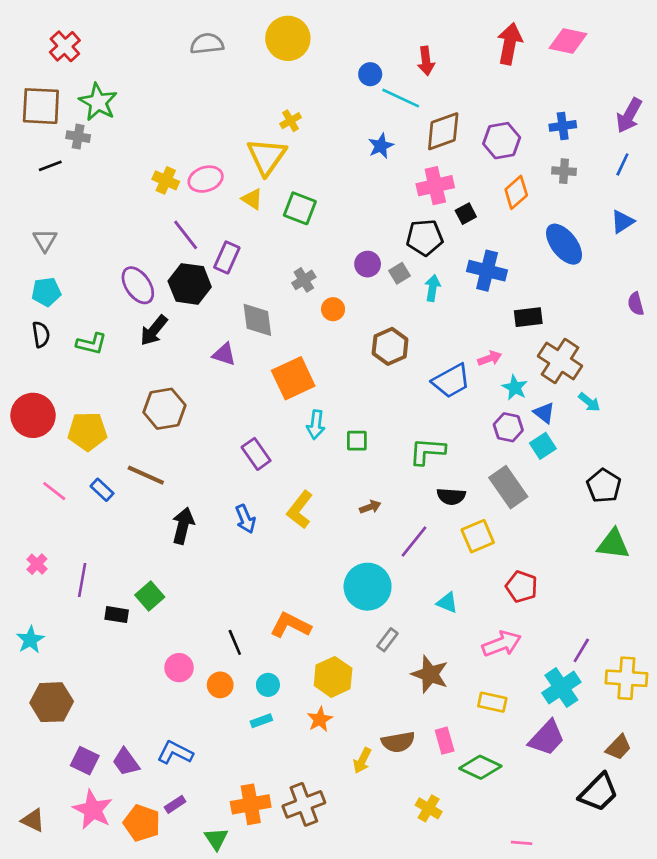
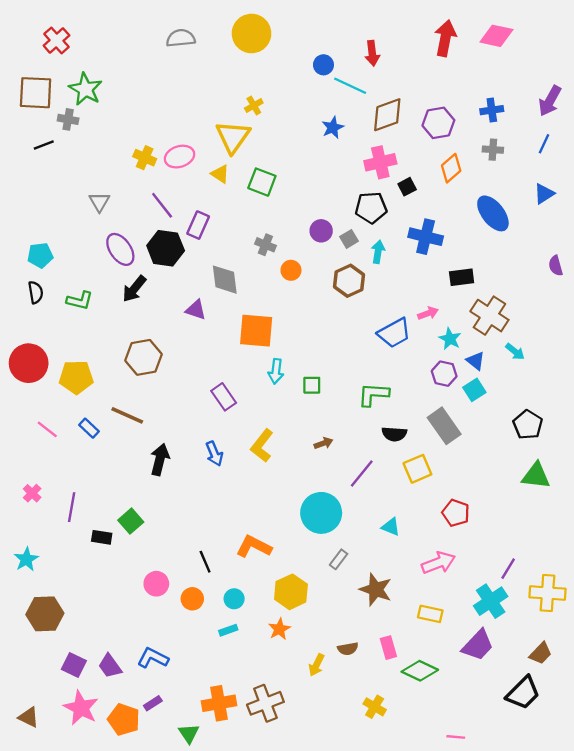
gray triangle: (45, 240) -> (99, 202), moved
gray cross: (304, 280) -> (265, 245), turned -36
brown hexagon: (390, 346) -> (349, 281), moved
orange square: (293, 378) -> (256, 331), turned 30
brown semicircle: (398, 742) -> (348, 649), size x0.7

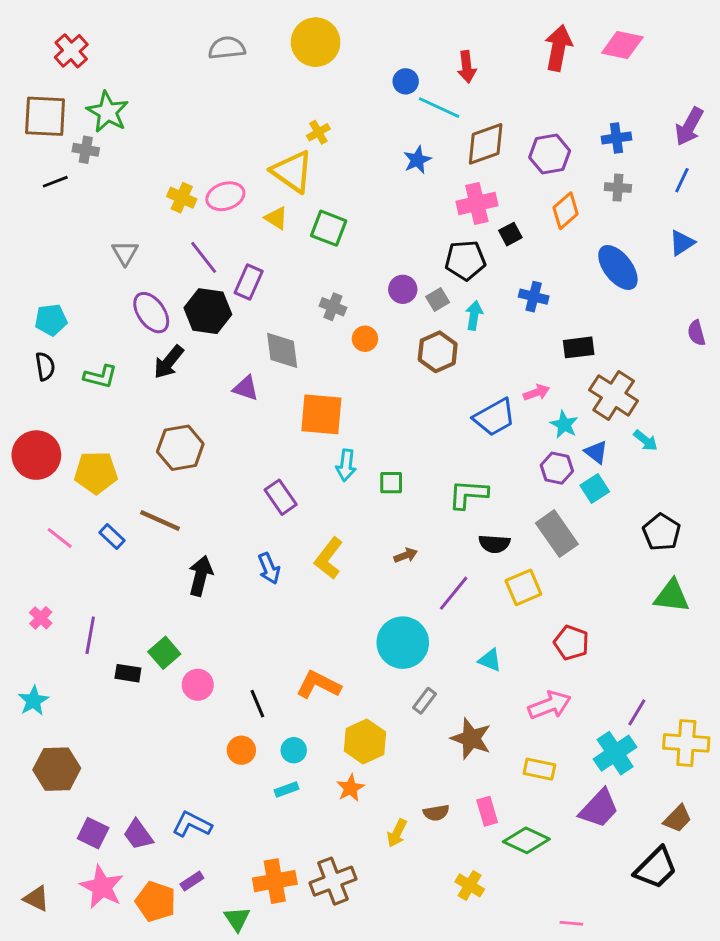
yellow triangle: (233, 137) -> (292, 172), turned -30
blue cross: (426, 237) -> (534, 297), size x0.7
pink circle: (156, 584) -> (198, 685), moved

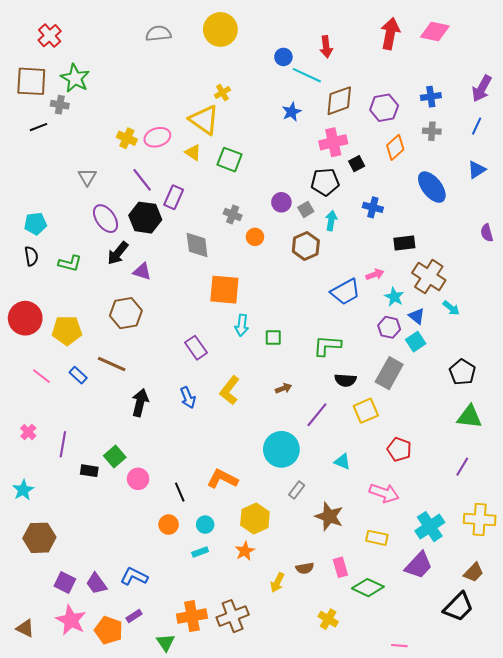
purple triangle: (246, 388) -> (142, 271), moved
gray rectangle: (557, 534) -> (389, 373), turned 64
pink arrow: (550, 705) -> (384, 493), turned 40
purple line: (637, 712) -> (462, 467), moved

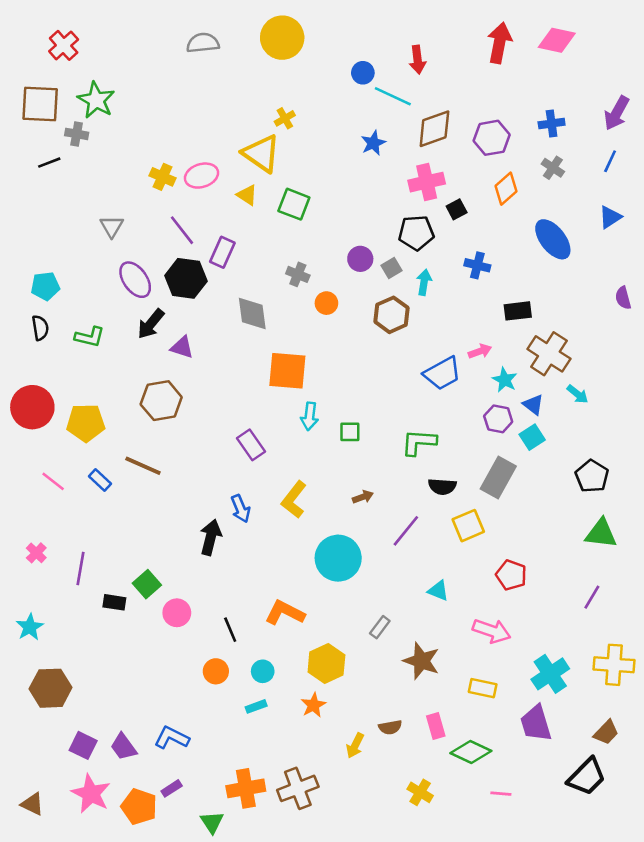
gray cross: (432, 131) -> (553, 168), turned 30
black arrow: (140, 403) -> (211, 537), moved
cyan circle: (281, 449) -> (338, 558), moved
purple trapezoid: (419, 565) -> (536, 723), turned 120
pink line: (399, 646) -> (501, 794), moved

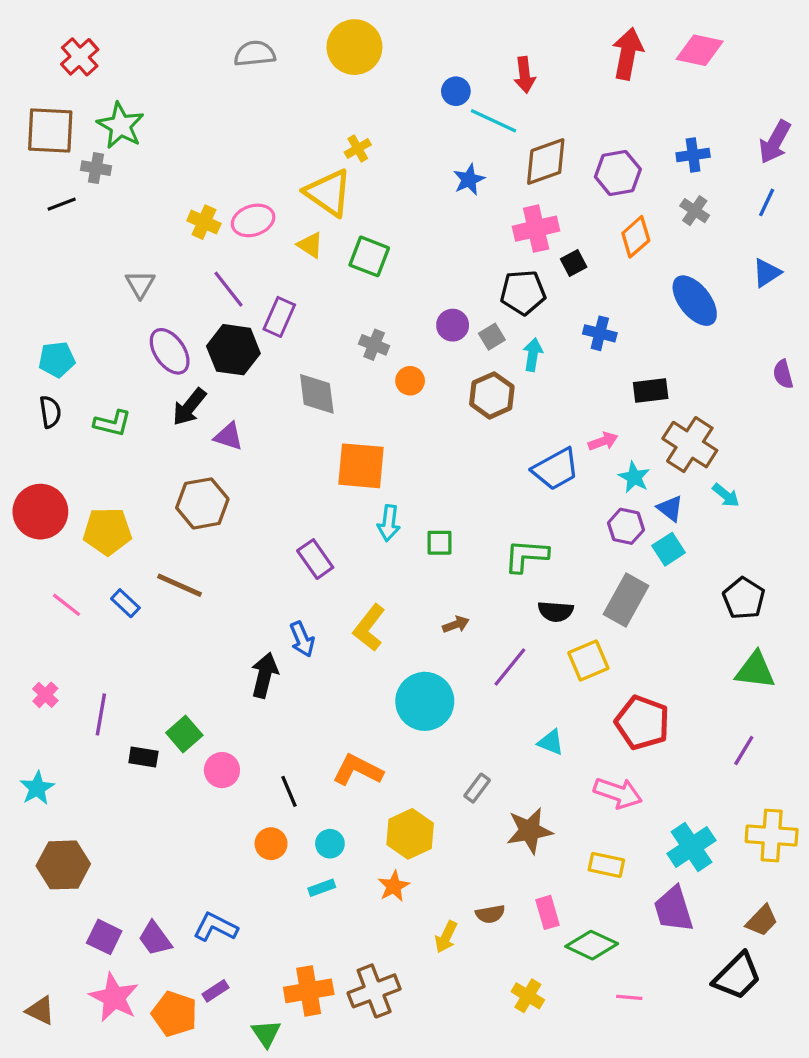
red pentagon: (511, 575) -> (642, 723), size x1.4
brown star: (421, 661) -> (529, 831), turned -30

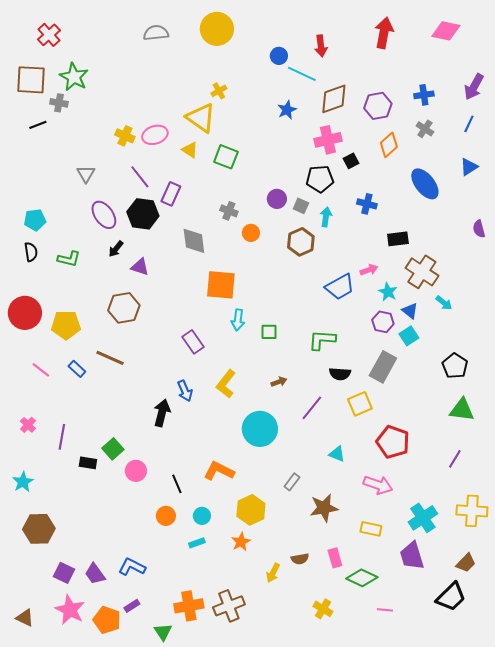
pink diamond: (700, 50) -> (446, 31), moved
gray square: (492, 337) -> (301, 206), turned -35
black arrow: (189, 407) -> (116, 249), size x0.7

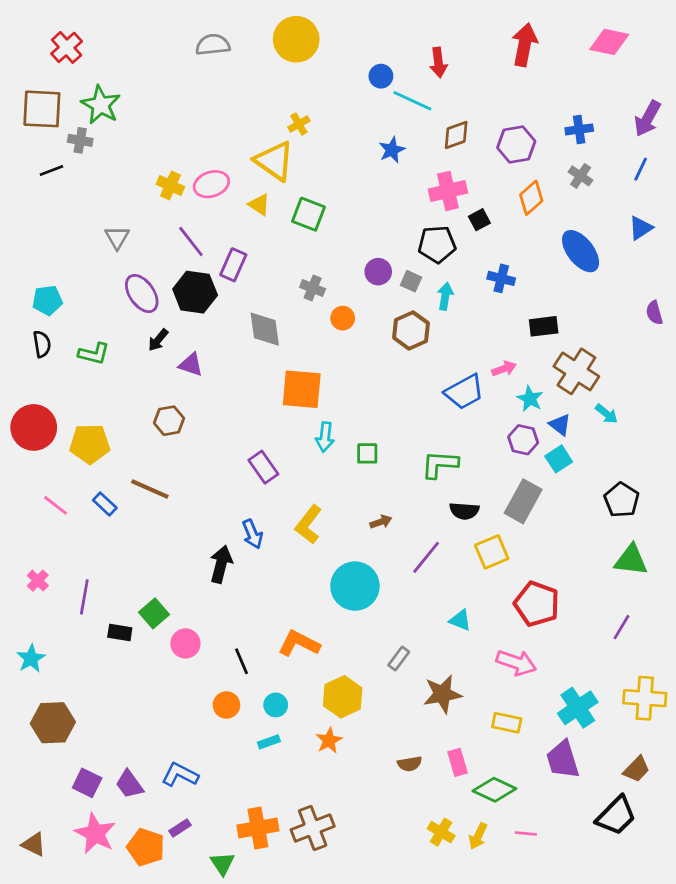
brown diamond: (334, 99) -> (456, 135), size x0.7
brown hexagon: (124, 308) -> (169, 421), size x0.7
yellow arrow: (273, 573) -> (478, 836), moved

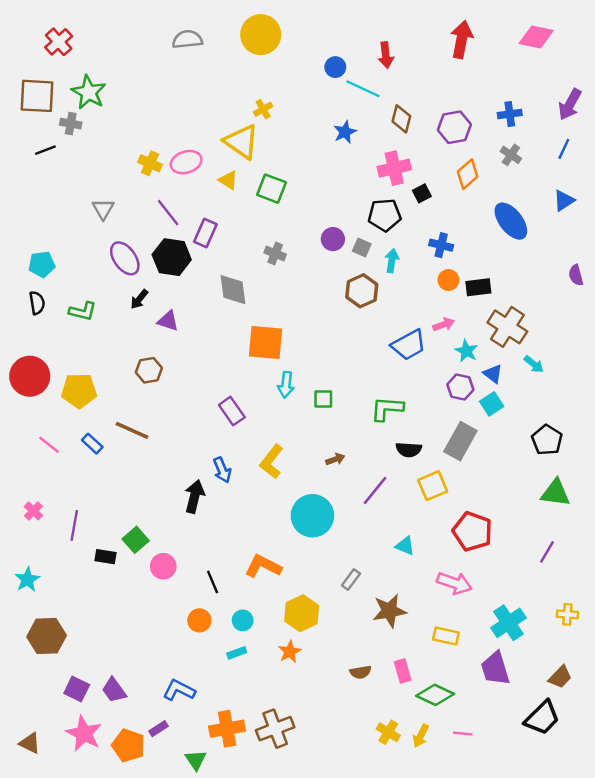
brown diamond: (456, 135) -> (401, 119), turned -56
orange circle: (343, 318) -> (448, 280), moved
yellow cross: (645, 698) -> (567, 614), size x0.6
blue L-shape: (180, 775) -> (179, 690), moved

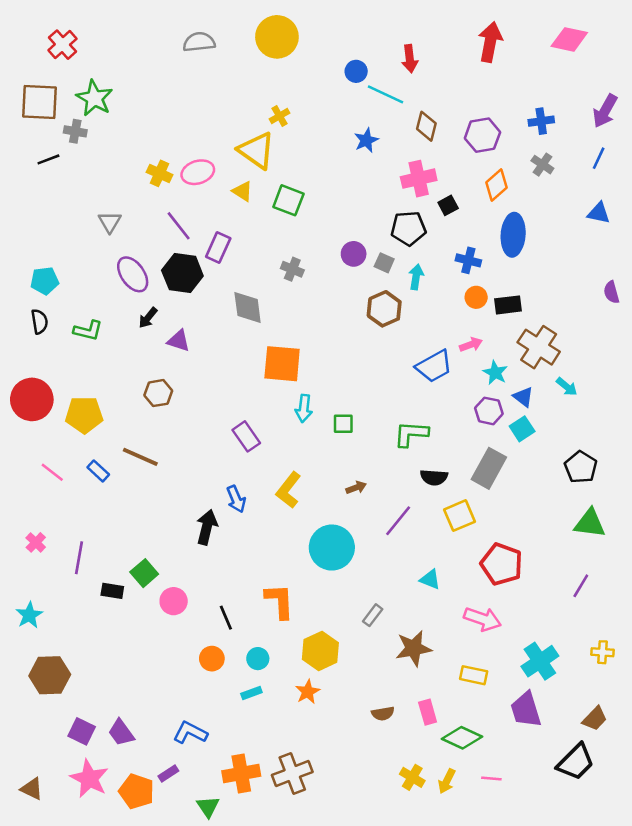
blue triangle: (564, 201) -> (599, 213), turned 45
blue ellipse: (511, 221) -> (513, 235), moved, turned 42
orange L-shape: (263, 566) -> (280, 601), turned 60

